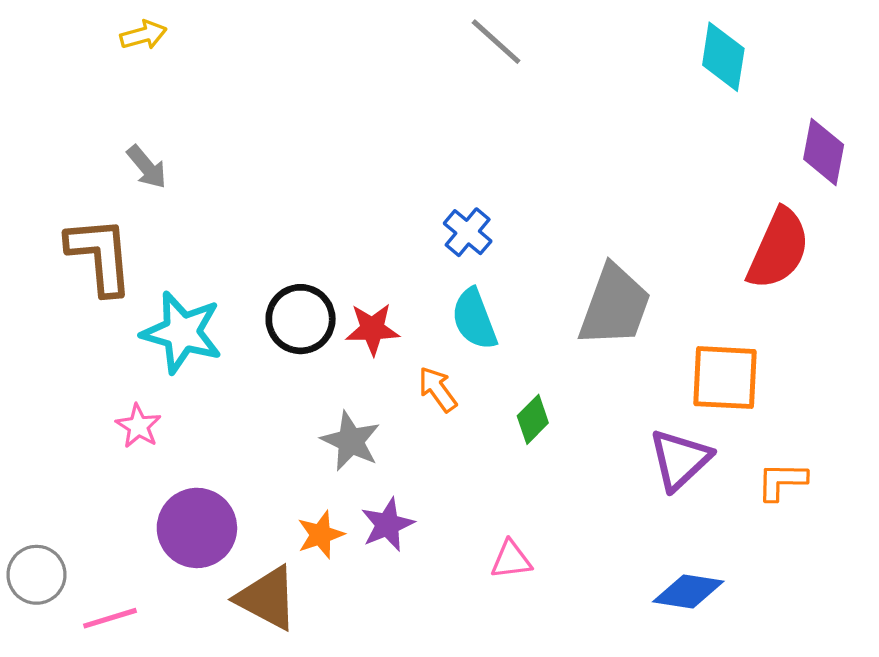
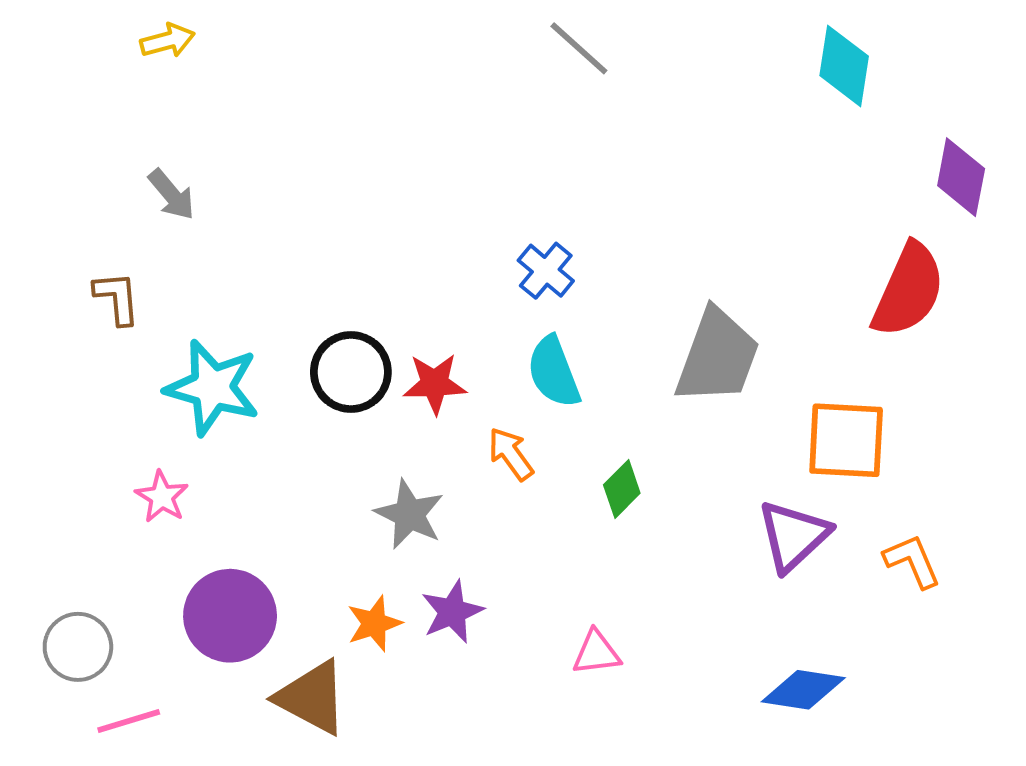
brown L-shape: (100, 256) -> (117, 298), size x0.6
orange L-shape: (782, 481) -> (912, 561), turned 66
gray circle: (36, 575) -> (78, 647), moved

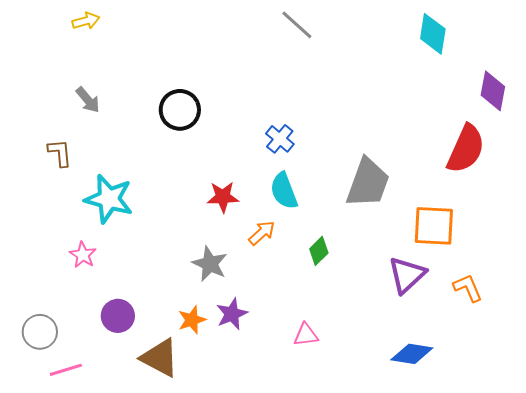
black circle: (351, 372) -> (180, 110), moved
orange arrow: (511, 454) -> (262, 233), turned 84
purple circle: (230, 616) -> (118, 316), size x0.7

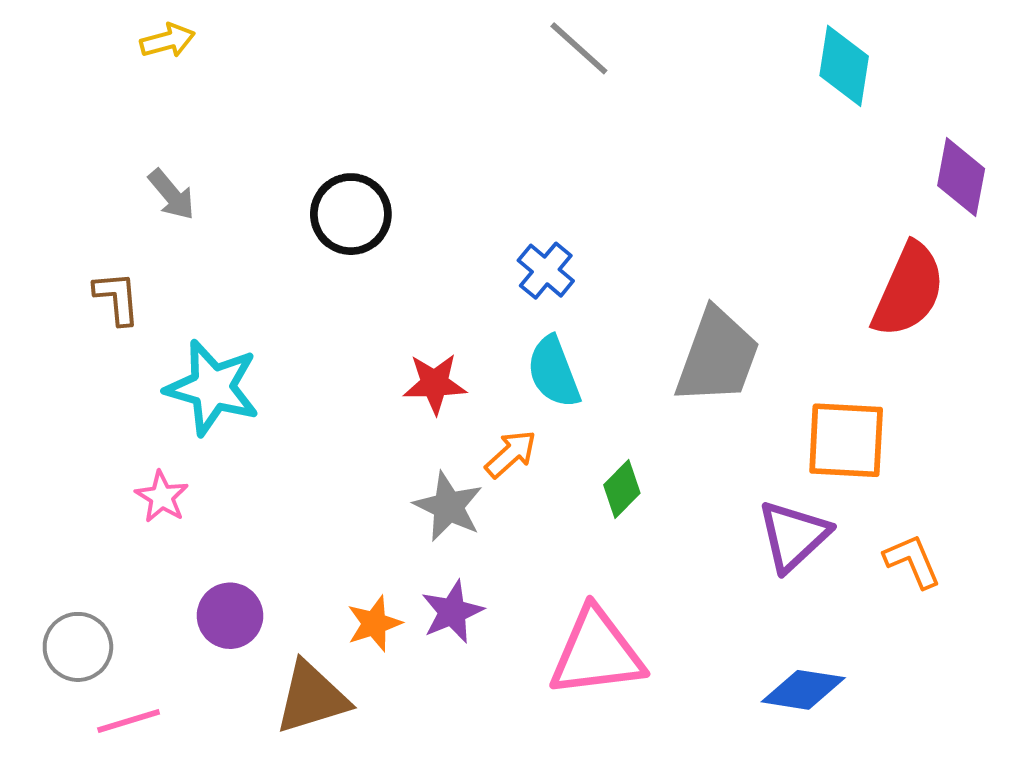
gray star: (210, 264) -> (448, 507), moved
pink triangle: (306, 335) -> (597, 653), size x2.0
brown triangle: (160, 358) -> (312, 698), turned -45

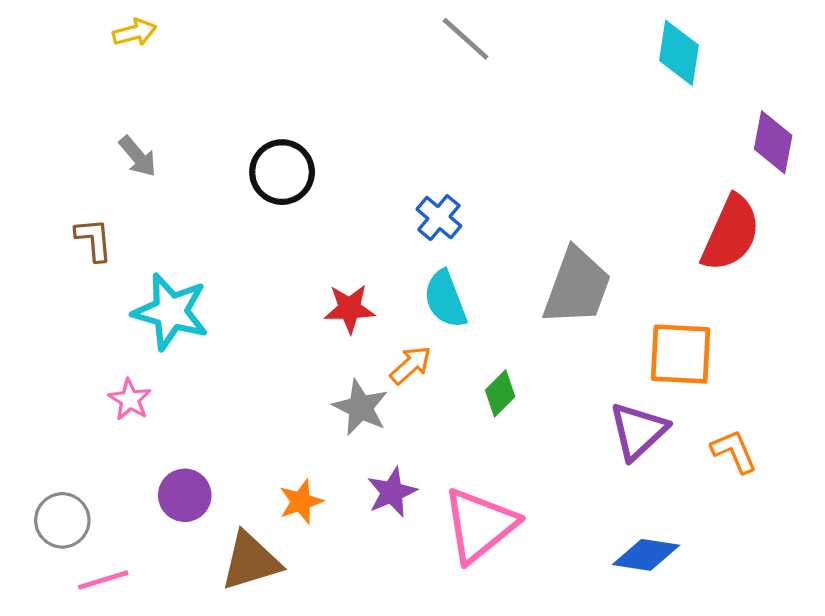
purple star: (452, 612) -> (392, 492), moved
pink triangle: (597, 653) -> (480, 525), turned -32

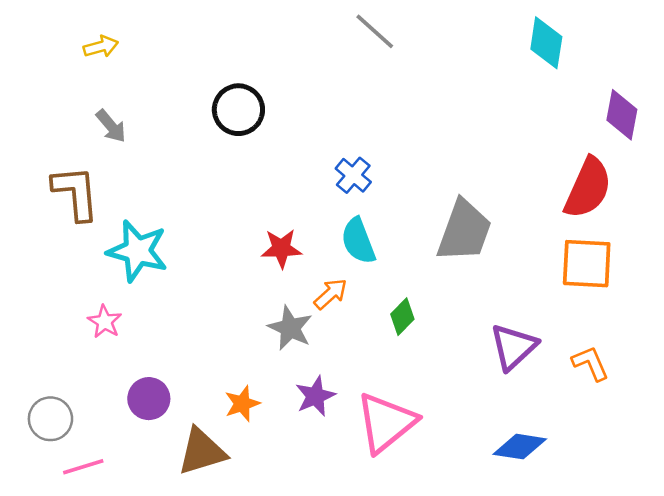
yellow arrow: (135, 32) -> (101, 47), moved
black circle: (282, 172) -> (238, 110), moved
brown L-shape: (94, 240) -> (76, 193), size x1.6
orange square: (681, 354) -> (587, 264), moved

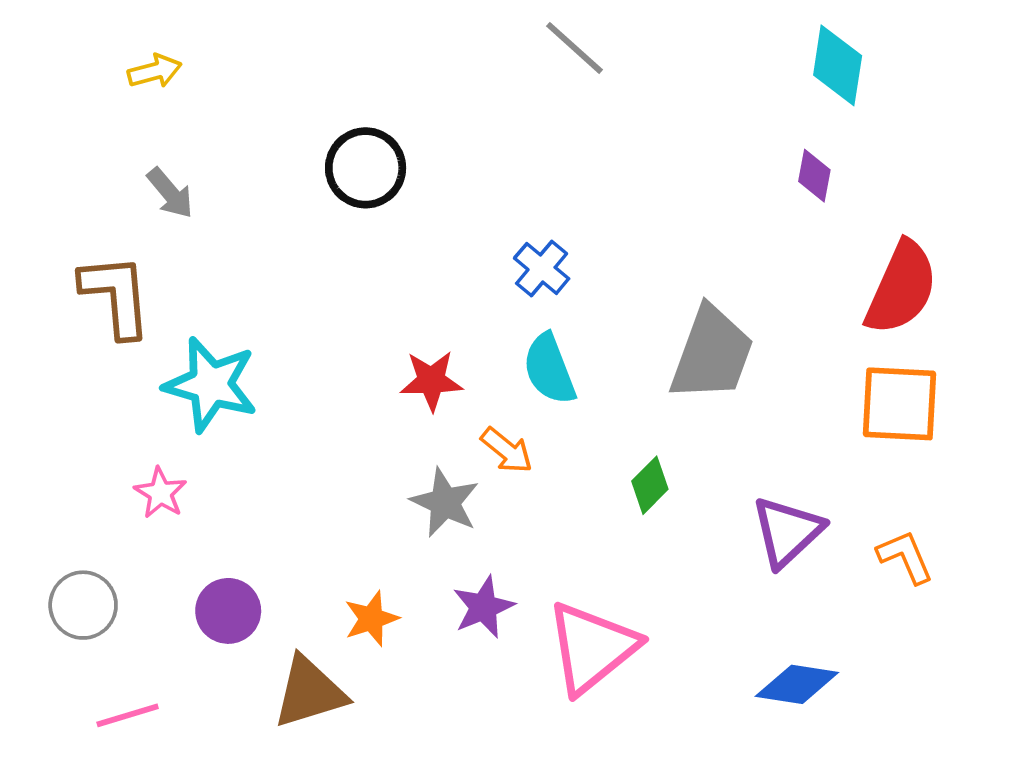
purple diamond: (622, 115) -> (814, 176), moved, size x0.7
orange arrow: (331, 294) -> (507, 450), turned 81
green diamond: (402, 317) -> (650, 485), moved
gray circle: (50, 419) -> (83, 605), moved

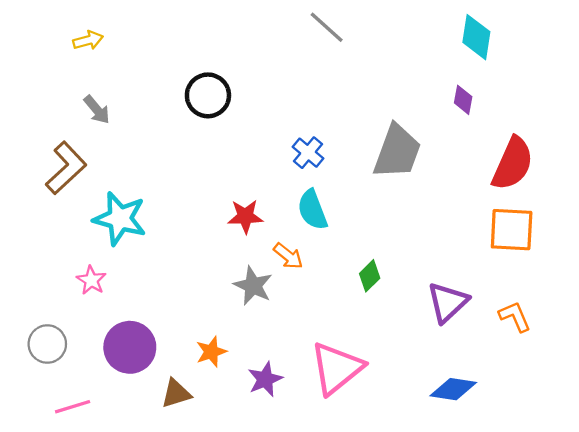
brown L-shape: (116, 296) -> (66, 168), turned 52
gray trapezoid: (712, 354) -> (397, 151), moved
purple star: (484, 607) -> (265, 379), moved
purple circle: (228, 611) -> (130, 347), size x1.4
brown triangle: (309, 692) -> (176, 394), size x0.7

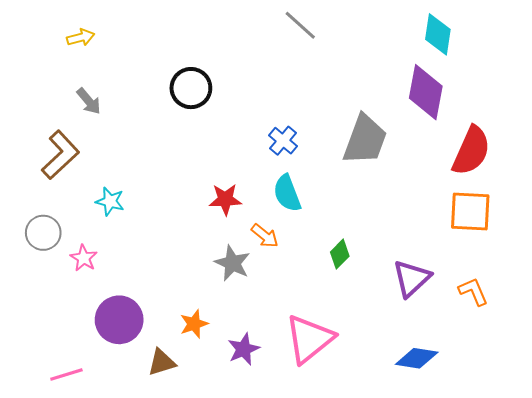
purple diamond: (463, 100) -> (426, 92), size x2.0
cyan star: (120, 219) -> (110, 201), size x0.6
gray circle: (47, 344) -> (43, 233), moved

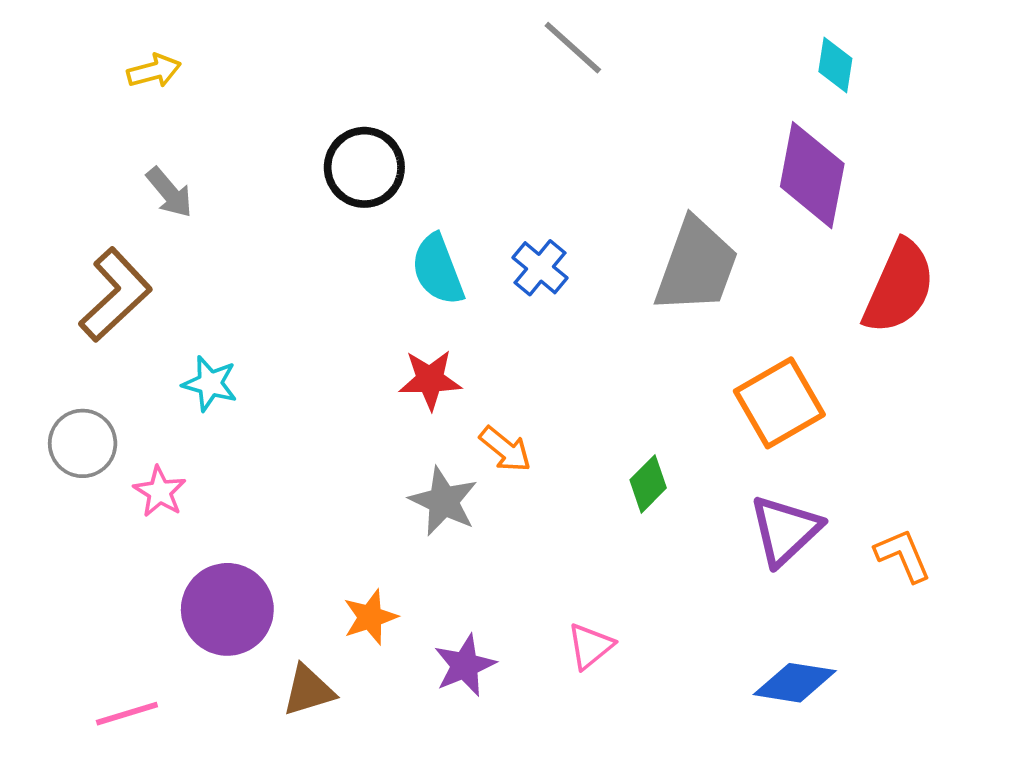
cyan diamond: (438, 34) -> (835, 65), size x0.7
cyan semicircle: (287, 193) -> (438, 270), moved
orange square: (470, 212) -> (779, 403), moved, turned -33
pink triangle: (309, 339) -> (590, 646), size x0.5

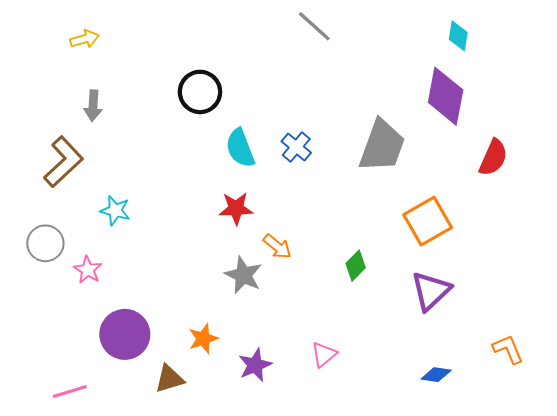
gray arrow: (169, 192) -> (93, 106), turned 44
red semicircle: (899, 287) -> (493, 158), size x0.7
orange L-shape: (903, 555) -> (508, 349), moved
blue diamond: (795, 683) -> (436, 375), size x0.7

